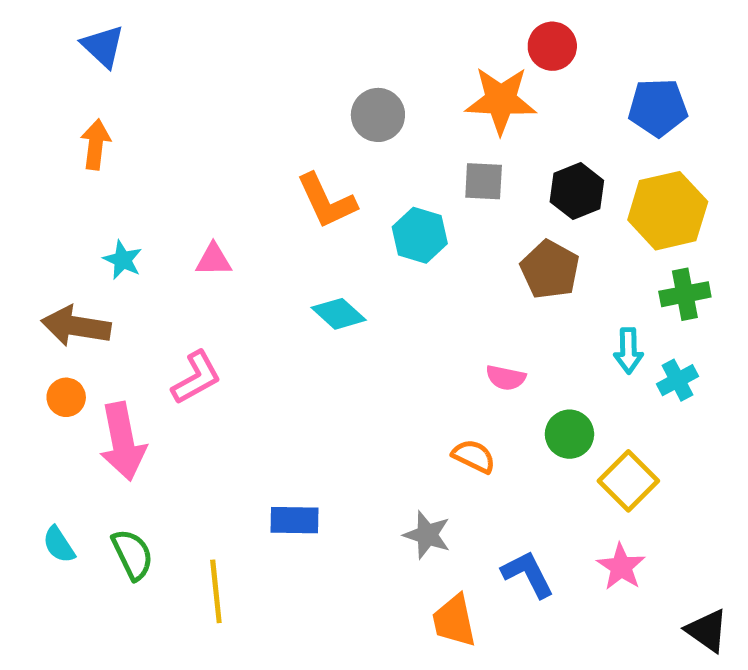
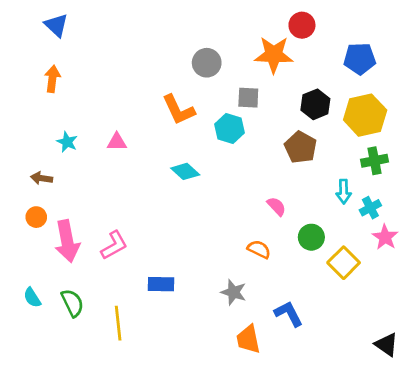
gray square: (484, 181) -> (248, 98), moved
brown arrow: (76, 326) -> (42, 178), size x0.6
pink L-shape: (196, 378) -> (114, 245), moved
pink semicircle: (506, 378) -> (276, 206), turned -145
pink star: (621, 567) -> (385, 237), moved

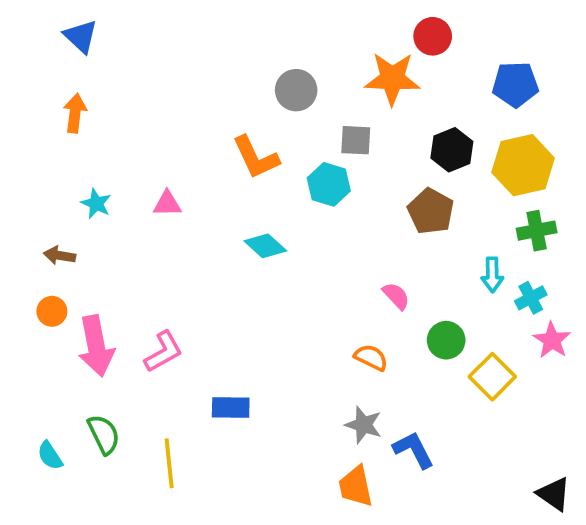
gray star: (234, 292) -> (363, 425), moved
cyan semicircle: (32, 298) -> (50, 456), moved

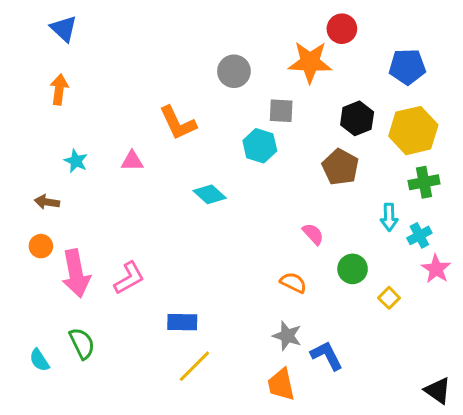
orange L-shape: (256, 157) -> (178, 123), moved
yellow square: (492, 377) -> (389, 298), size x0.6
yellow line: (169, 463) -> (194, 366), moved, turned 51

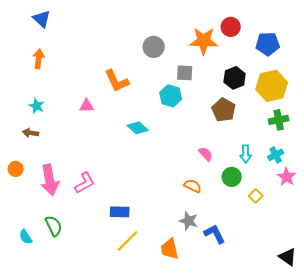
red circle: (342, 29) -> (231, 27), moved
cyan star: (76, 161) -> (37, 106), moved
cyan arrow: (389, 217) -> (246, 154), moved
orange circle: (41, 246) -> (16, 169), moved
orange trapezoid: (281, 384) -> (170, 249), moved

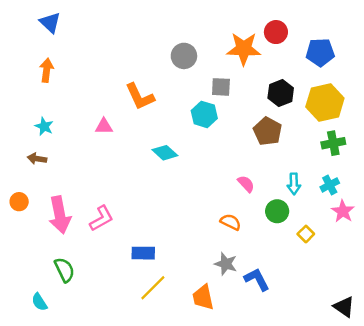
cyan semicircle: (26, 237) -> (39, 302), moved

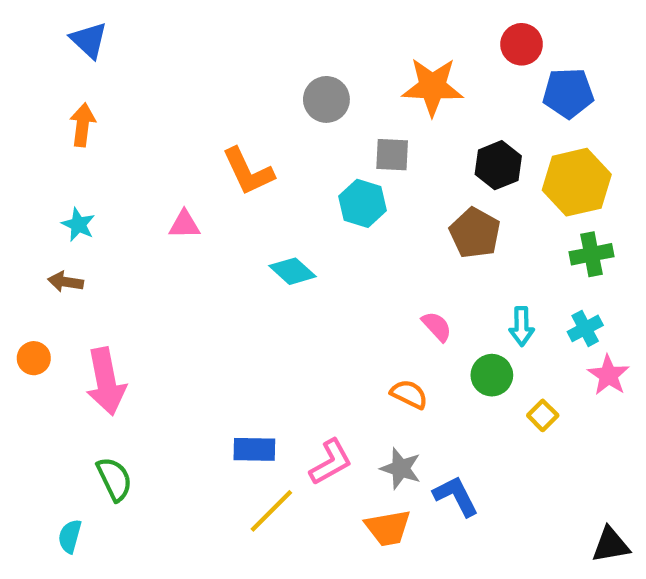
red circle: (276, 32) -> (522, 44), moved
pink L-shape: (102, 218) -> (331, 462), moved
orange trapezoid: (203, 297) -> (388, 528), moved, turned -88
cyan semicircle: (39, 302) -> (70, 536), turned 48
black triangle: (344, 307) -> (611, 545), turned -45

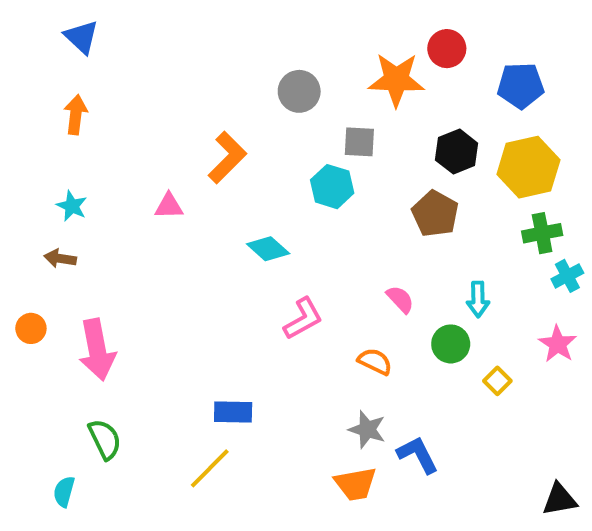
red circle: (522, 44) -> (447, 49), moved
orange L-shape: (248, 172) -> (227, 157), turned -110
cyan cross: (585, 328) -> (567, 276), moved
pink L-shape: (331, 462) -> (303, 319), moved
yellow line: (271, 511) -> (210, 468), moved

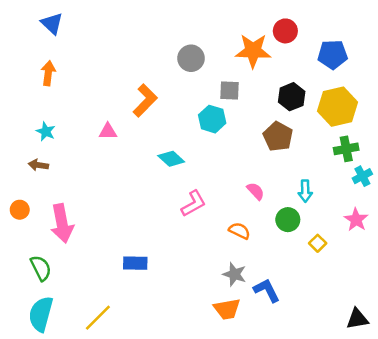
blue rectangle: (233, 412) -> (135, 263), moved
green semicircle: (105, 439) -> (41, 268), moved
yellow line: (210, 468) -> (98, 318), moved
cyan semicircle: (64, 492) -> (41, 314), size x1.8

